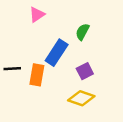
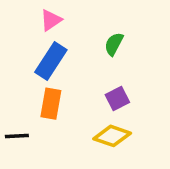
blue rectangle: (57, 53) -> (51, 61), moved
black line: (12, 69) -> (17, 136), moved

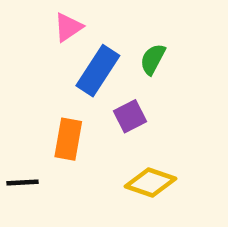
blue rectangle: (51, 61) -> (98, 71), moved
purple square: (117, 98) -> (130, 116), moved

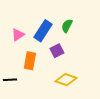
pink triangle: (68, 27) -> (18, 35), moved

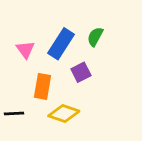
pink triangle: (18, 35) -> (25, 49), turned -32
yellow diamond: (66, 80) -> (64, 114), moved

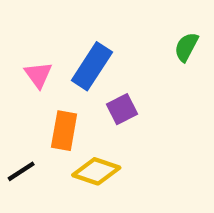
green semicircle: (95, 37) -> (186, 47), moved
black line: (14, 114) -> (21, 171), turned -30

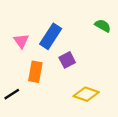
green semicircle: (186, 47) -> (103, 26), turned 91
yellow diamond: (96, 171) -> (86, 94), moved

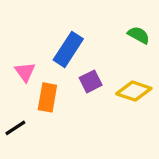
pink triangle: (21, 41) -> (25, 72), moved
yellow diamond: (86, 94) -> (134, 91), moved

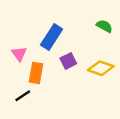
black line: (15, 128) -> (23, 96), moved

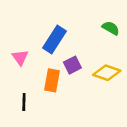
orange rectangle: (36, 73) -> (52, 80), moved
black line: (23, 96) -> (24, 102), turned -56

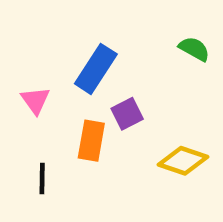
yellow diamond: (107, 73) -> (183, 161), moved

